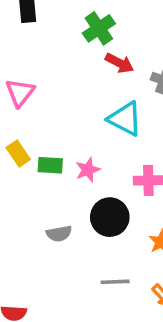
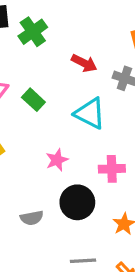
green cross: (99, 28) -> (33, 32), moved
green rectangle: (50, 165) -> (33, 100), moved, turned 40

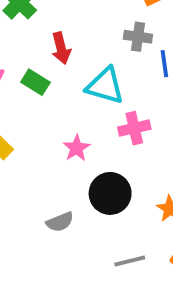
red arrow: (84, 63) -> (61, 48), moved, turned 60
pink cross: (112, 169) -> (134, 128), moved

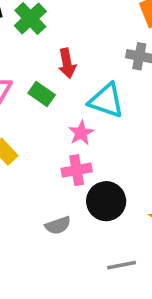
pink cross: (134, 128) -> (77, 170), moved
pink star: (77, 148) -> (81, 133), moved

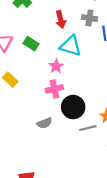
red arrow: (67, 63) -> (61, 20), moved
gray line: (121, 265) -> (88, 128), moved

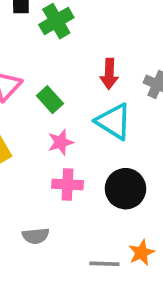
pink star: (56, 66) -> (61, 142), moved
black circle: (73, 107) -> (125, 189), moved

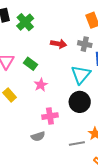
red arrow: (109, 74) -> (59, 44), turned -70
cyan triangle: (114, 121) -> (81, 75), moved, turned 50
pink cross: (67, 184) -> (50, 116), moved

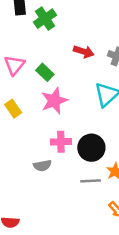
pink star: (41, 85) -> (54, 101), size x1.5
black circle: (80, 102) -> (91, 148), moved

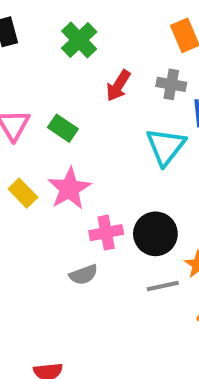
green cross: (45, 19) -> (79, 40), moved
red arrow: (84, 52) -> (118, 86), turned 114
pink star: (54, 101) -> (69, 189), moved

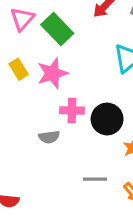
green rectangle: (63, 128) -> (57, 29), size x1.5
gray line: (163, 286) -> (95, 179), moved

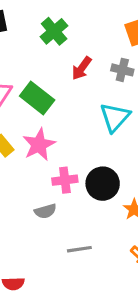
gray line: (95, 179) -> (79, 249), moved

